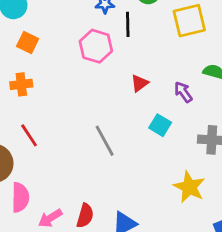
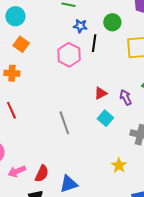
red triangle: (140, 83) -> (101, 93), moved
yellow star: (189, 187) -> (119, 165), size x0.7

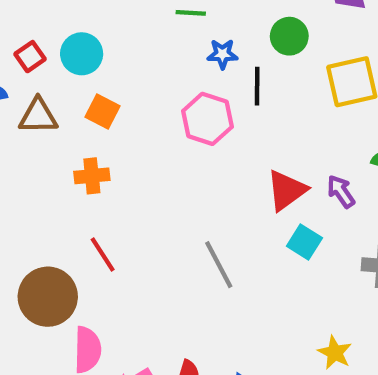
red triangle: (101, 93) -> (287, 190), size x1.5
yellow star: (119, 165) -> (335, 353), moved

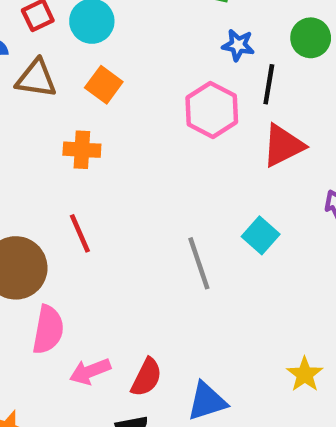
red triangle: (287, 190) -> (283, 146), moved
cyan square: (304, 242) -> (261, 235), moved

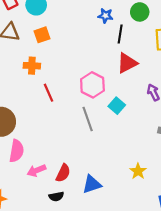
orange square: (104, 85) -> (42, 35), turned 35
pink hexagon: (212, 110) -> (92, 85), moved
red line: (80, 233) -> (49, 93), moved

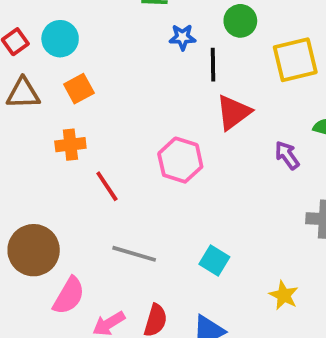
cyan square: (117, 106) -> (214, 261), moved
gray line: (88, 119) -> (134, 254), moved, turned -45
pink semicircle: (16, 151) -> (69, 296), turned 30

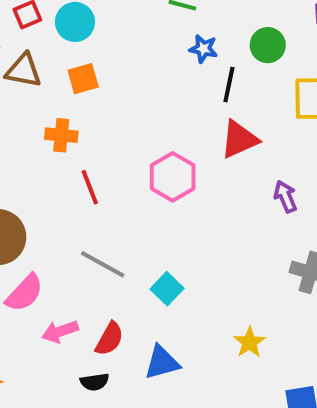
cyan square: (214, 261) -> (167, 289), moved

